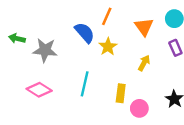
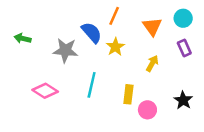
gray star: (45, 50) -> (65, 50), moved

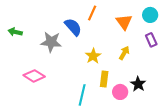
yellow star: (115, 47) -> (93, 56), moved
cyan line: (92, 85) -> (82, 95), moved
black star: (183, 100) -> (138, 84), moved

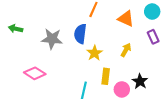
orange triangle: (124, 22) -> (126, 19), turned -30
blue semicircle: (73, 27) -> (80, 34), moved, turned -132

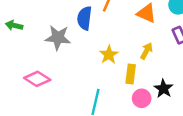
blue semicircle: (80, 34) -> (85, 18), moved
yellow rectangle: (106, 76) -> (131, 74), moved

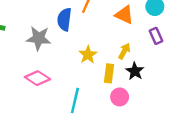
pink diamond: (37, 79) -> (37, 78), moved
black star: (163, 89) -> (135, 71), moved

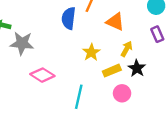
orange triangle: (124, 15) -> (115, 22), moved
gray star: (39, 38) -> (22, 43), moved
yellow rectangle: (109, 73) -> (112, 71), turned 60

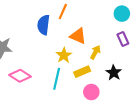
orange triangle: (115, 22) -> (78, 36), moved
black star: (137, 68) -> (114, 73), moved
cyan line: (79, 97) -> (57, 79), moved

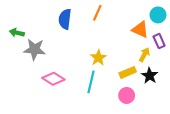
blue semicircle: (43, 25) -> (65, 19), moved
orange triangle: (78, 36) -> (140, 30), moved
yellow arrow: (95, 52) -> (144, 55), moved
yellow rectangle: (82, 72) -> (128, 72), moved

